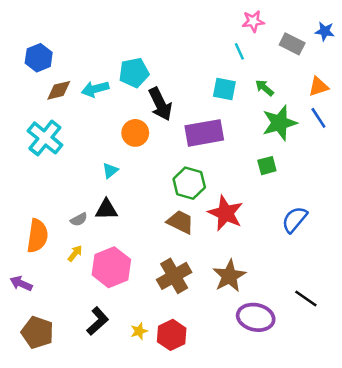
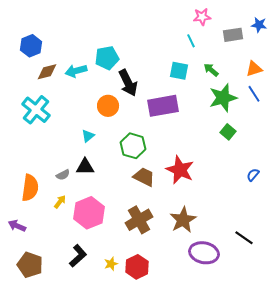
gray rectangle: (292, 44) -> (233, 35), turned -36
green square: (267, 166) -> (228, 132), moved, turned -35
green hexagon: (189, 183) -> (133, 146), moved
blue semicircle: (295, 219) -> (253, 175), moved, size x0.6

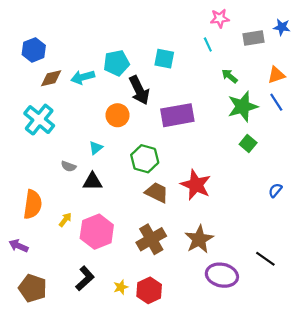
cyan square: (179, 71) -> (164, 59), moved
gray semicircle: (63, 175) -> (69, 166), moved, turned 48

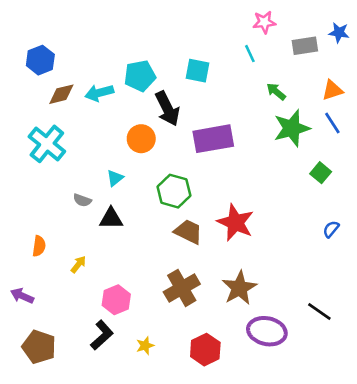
green square: (248, 143) -> (321, 173), moved
orange semicircle: (33, 204) -> (39, 246), size x0.6
pink hexagon: (97, 232) -> (116, 300), moved, size x0.7
red hexagon: (149, 290) -> (205, 350), moved

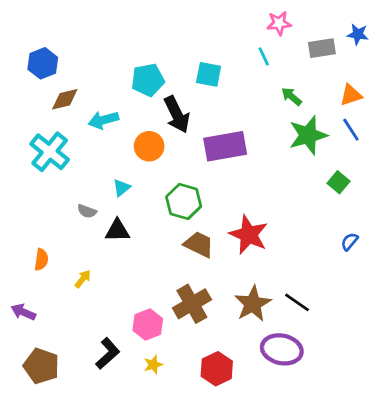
cyan arrow: (99, 93) -> (104, 120), moved
pink hexagon: (116, 300) -> (148, 325), moved
black line: (319, 312) -> (297, 302), moved

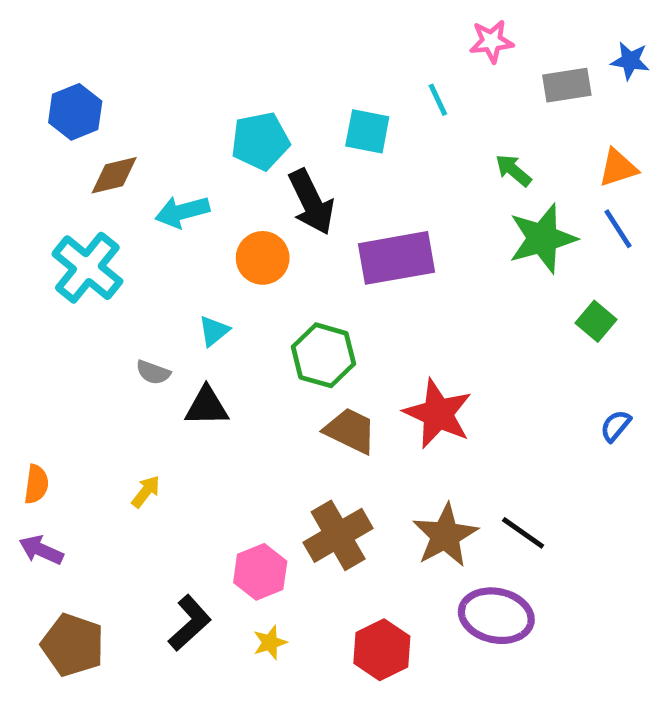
cyan line: (264, 56) -> (438, 100), moved
orange semicircle: (41, 260) -> (36, 484), moved

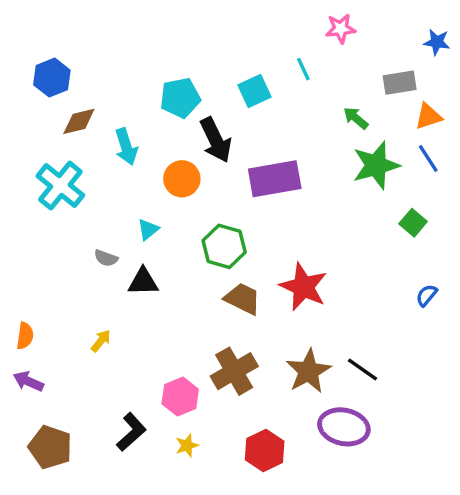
gray rectangle: (567, 85) -> (400, 83), moved
cyan square: (367, 131) -> (254, 91), turned -36
cyan arrow: (182, 212) -> (126, 147), turned -93

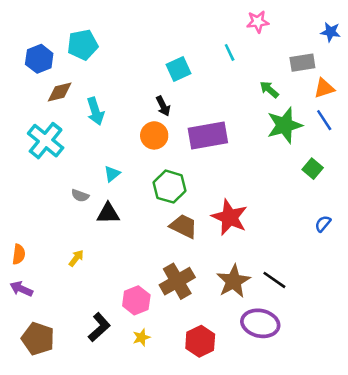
cyan square: (254, 91) -> (178, 69), moved
cyan pentagon: (180, 98) -> (83, 45), moved
black arrow: (216, 140) -> (163, 106), size x0.6
orange circle: (182, 179) -> (154, 135), moved

